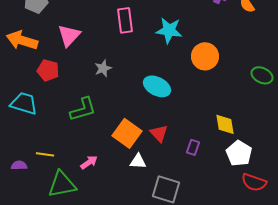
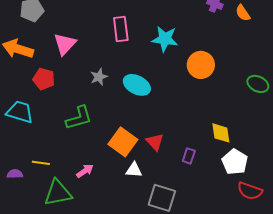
cyan ellipse: (157, 86) -> (137, 85), moved

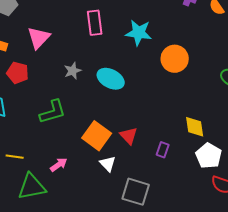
white triangle: (134, 170) -> (108, 164), turned 42

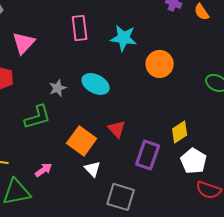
gray star: (73, 71) -> (58, 88), moved
yellow diamond: (195, 127) -> (180, 132), turned 65
red triangle: (129, 136) -> (117, 129), moved
purple rectangle: (163, 150) -> (148, 155), size x1.8

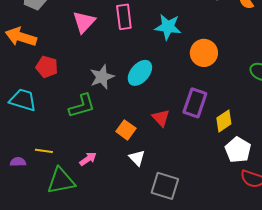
pink triangle: (24, 43) -> (84, 22), moved
cyan ellipse: (96, 84) -> (140, 73), turned -76
gray star: (58, 88) -> (102, 77), size x1.4
orange square: (82, 141) -> (126, 130), size x0.7
purple rectangle: (148, 155) -> (195, 103), moved

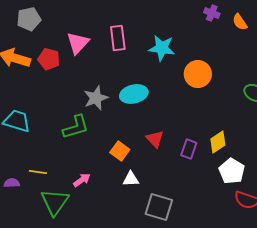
red pentagon: (47, 67) -> (49, 59), moved
cyan ellipse: (140, 73) -> (134, 94), turned 36
purple rectangle: (195, 103) -> (189, 149), moved, size x0.7
white triangle: (137, 158) -> (131, 179), turned -48
green triangle: (61, 181) -> (55, 202), turned -44

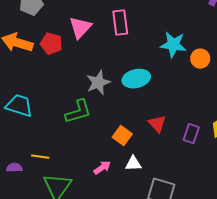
cyan star: (162, 48) -> (173, 45), moved
orange circle: (198, 74) -> (200, 59), size x0.7
pink arrow: (82, 180) -> (102, 168), moved

